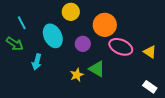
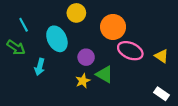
purple circle: (83, 44) -> (86, 57), moved

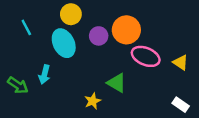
yellow circle: (76, 13) -> (71, 14), moved
green arrow: (16, 47) -> (18, 85), moved
purple circle: (86, 57) -> (99, 36), moved
yellow star: (83, 81) -> (93, 101), moved

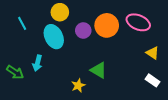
pink ellipse: (146, 56) -> (138, 22), moved
white rectangle: (181, 105) -> (152, 80), moved

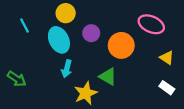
orange circle: (107, 25) -> (121, 45), moved
cyan arrow: (37, 63) -> (67, 69), moved
yellow star: (78, 85) -> (86, 93), size x1.5

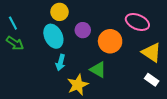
cyan line: (24, 25) -> (13, 23), moved
yellow triangle: (167, 58) -> (152, 52), size x1.5
green arrow: (17, 79) -> (15, 43), moved

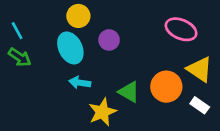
orange circle: (110, 41) -> (166, 87), moved
cyan arrow: (61, 62) -> (80, 83), turned 84

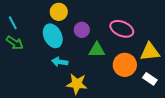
pink ellipse: (181, 29) -> (122, 29), moved
yellow triangle: (200, 69) -> (150, 52), turned -40
green triangle: (129, 92) -> (97, 50), moved, turned -30
yellow star: (102, 112) -> (77, 84), turned 30

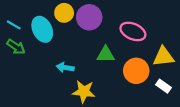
cyan line: (13, 23) -> (14, 25), turned -32
purple circle: (82, 30) -> (89, 17), moved, size x1.5
cyan ellipse: (53, 36) -> (42, 29), moved

